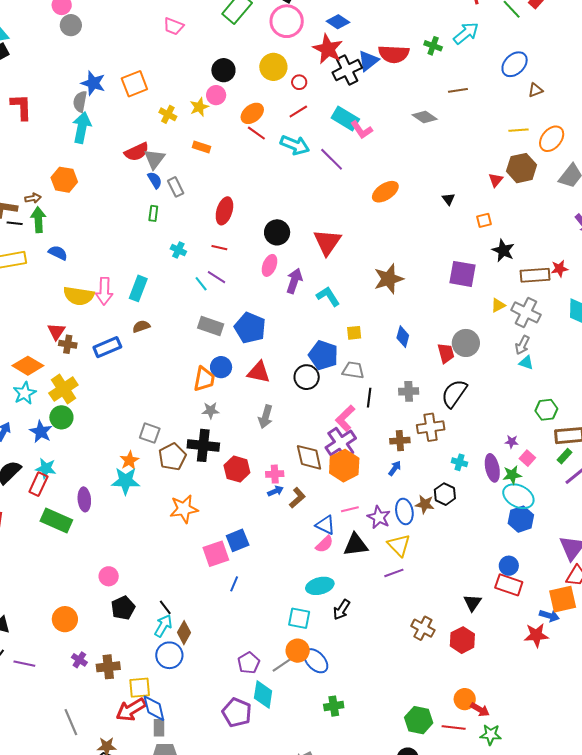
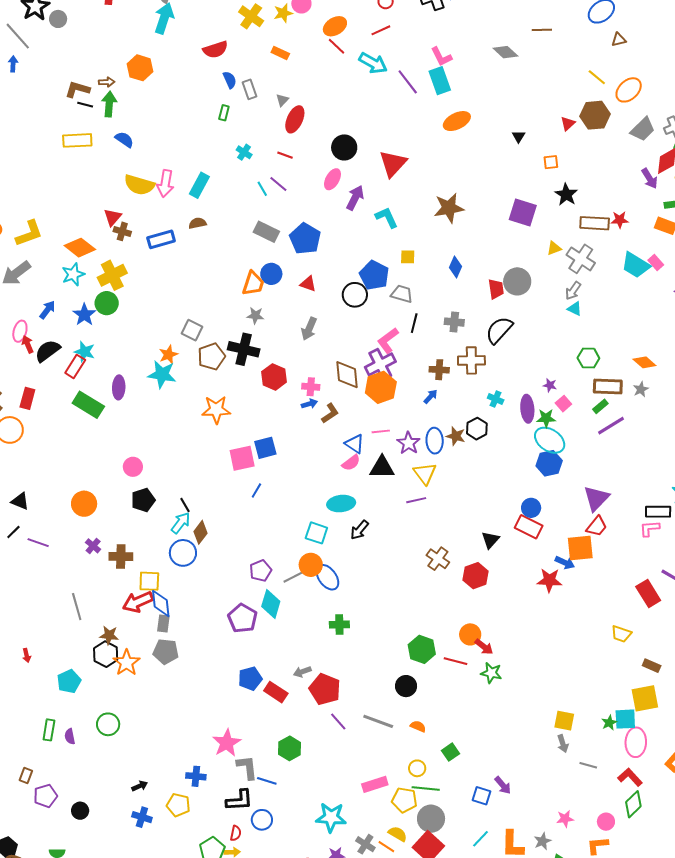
yellow cross: (168, 114) -> (251, 16), size x1.4
cyan rectangle: (345, 119) -> (440, 81), moved, turned 32
yellow line: (519, 130) -> (597, 77), turned 36
gray triangle: (155, 159) -> (282, 100), moved, size x0.6
red triangle: (259, 372) -> (308, 284), size x0.7

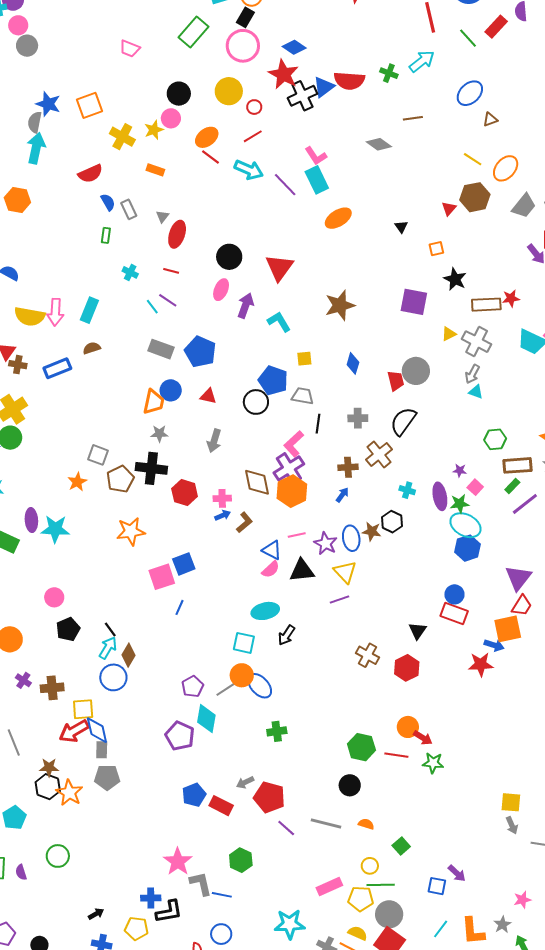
brown cross: (471, 360) -> (379, 454), turned -32
cyan star: (162, 374) -> (55, 529), moved
black L-shape: (239, 800) -> (169, 912), moved

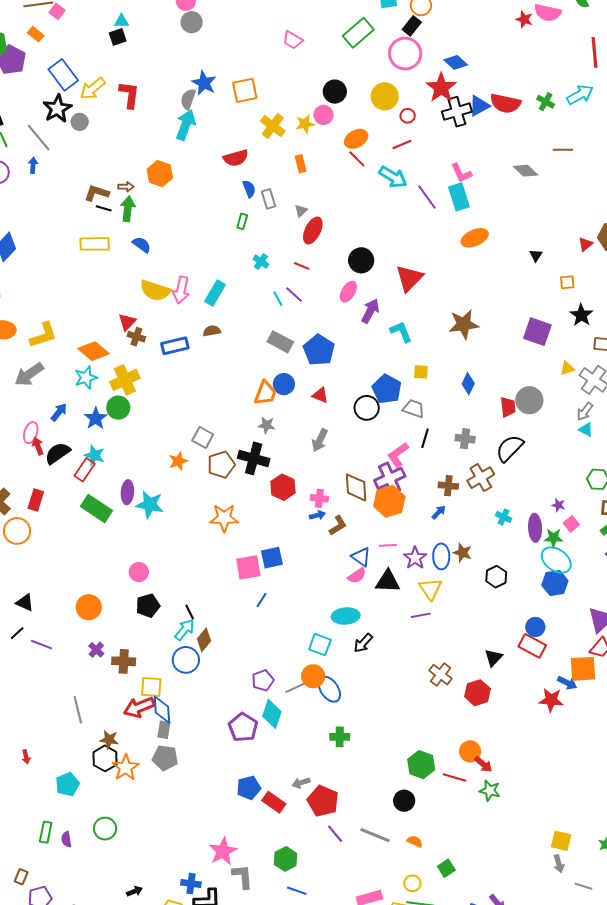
orange rectangle: (155, 170) -> (301, 164), turned 48
black hexagon: (392, 522) -> (496, 577), moved
blue line: (222, 895) -> (297, 891), moved

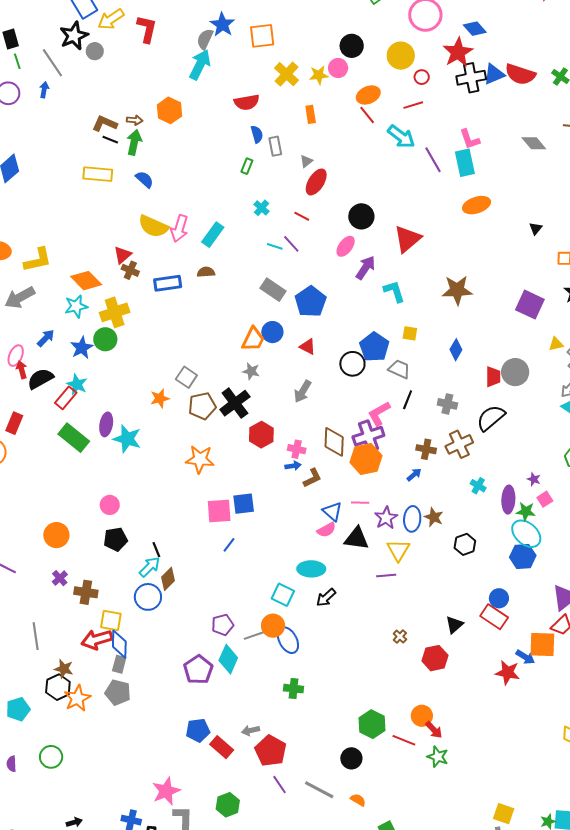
cyan line: (278, 299) -> (275, 246), turned -49
black cross: (254, 458) -> (235, 403), turned 32
brown cross: (440, 675) -> (400, 636), size x0.6

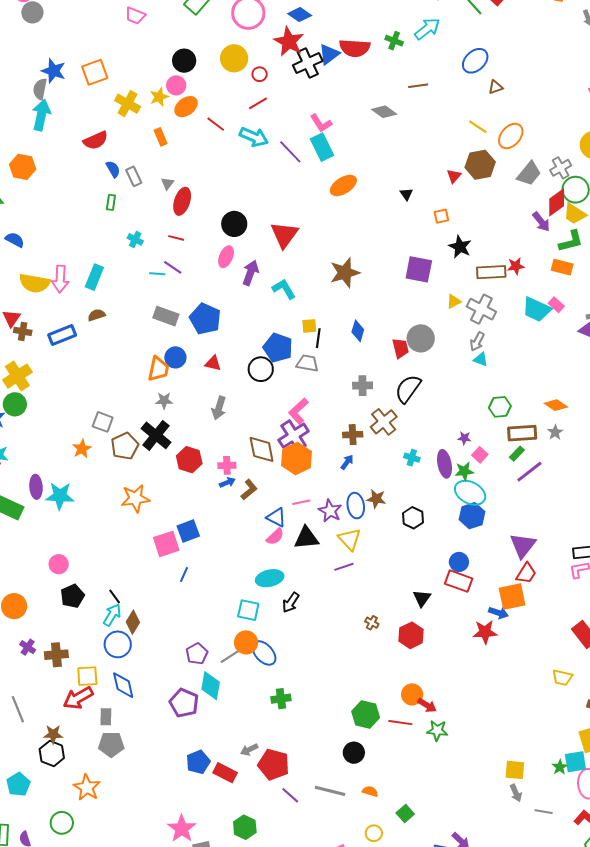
orange ellipse: (368, 95) -> (186, 107), moved
black line: (408, 400) -> (318, 338), moved
blue diamond: (119, 644) -> (123, 685), moved
orange star: (77, 698) -> (87, 788), moved

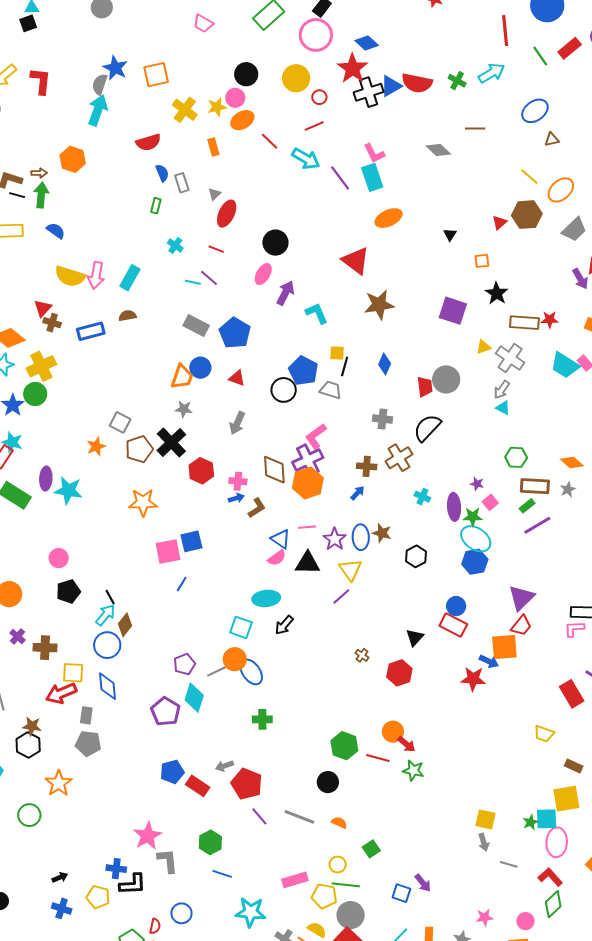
red triangle: (284, 235) -> (356, 261), moved, turned -36
purple line: (344, 567) -> (341, 596), turned -30

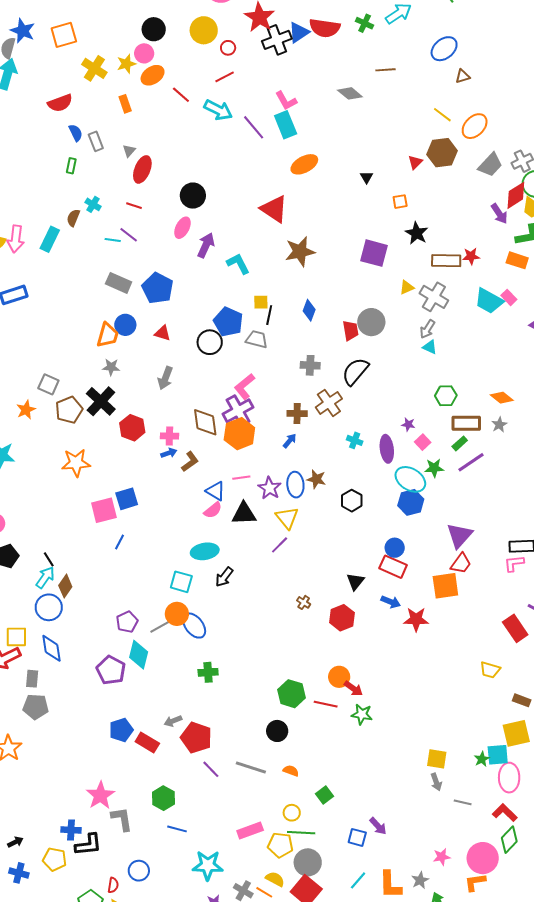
brown semicircle: (127, 316) -> (73, 218), moved, turned -54
green star: (473, 517) -> (434, 468), moved
blue arrow: (489, 661) -> (391, 602), moved
pink circle: (525, 921) -> (483, 858), size x1.8

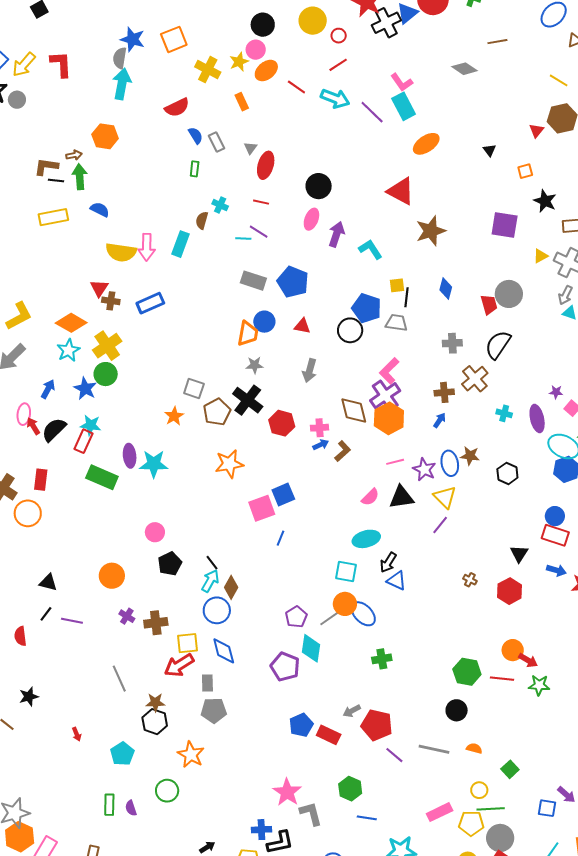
blue triangle: (216, 491) -> (396, 581), moved

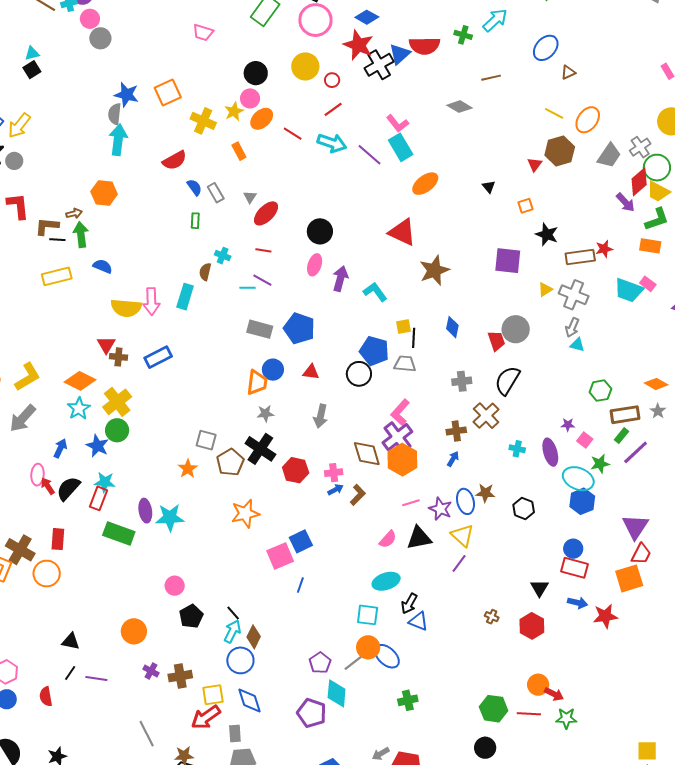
red L-shape: (61, 64) -> (18, 206), moved
red ellipse: (266, 165) -> (266, 213), turned 32

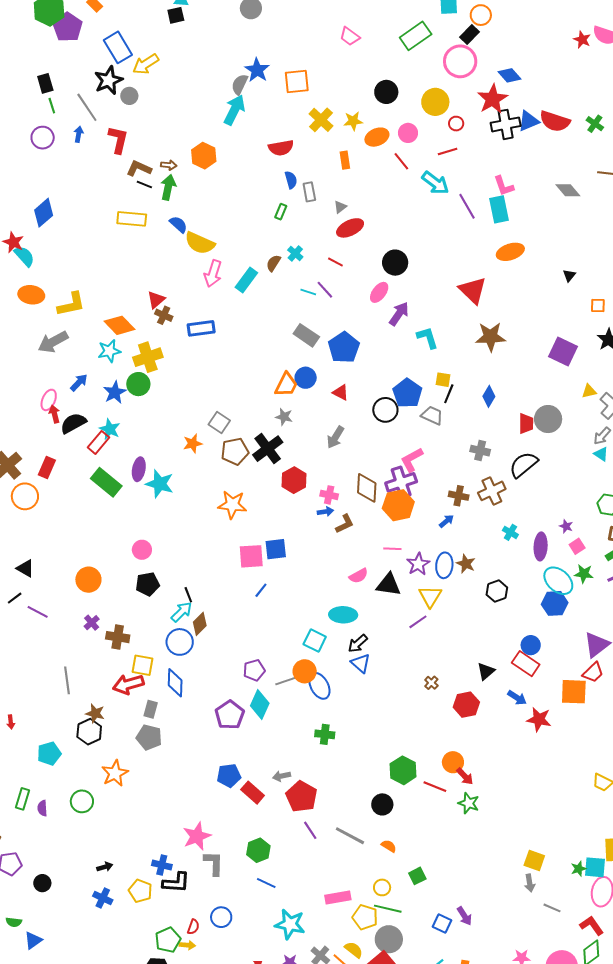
pink circle: (250, 98) -> (408, 133), moved
yellow semicircle: (126, 308) -> (200, 243), moved

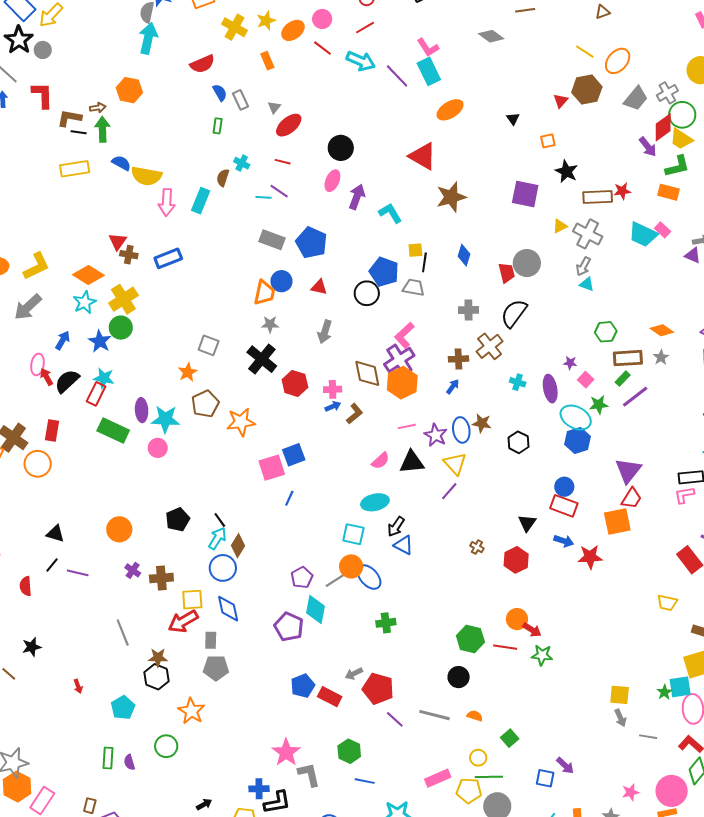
brown pentagon: (235, 451) -> (205, 404), moved
pink circle: (142, 550) -> (158, 448), moved

